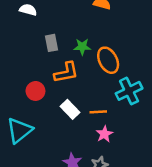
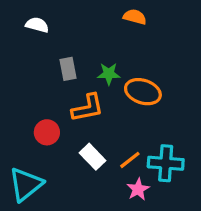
orange ellipse: (108, 60) -> (143, 92), turned -45
cyan cross: (129, 91) -> (166, 163), moved, turned 30
orange line: (98, 112) -> (130, 160), turned -35

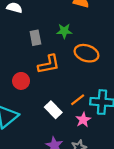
green star: (109, 74) -> (64, 31), moved
white rectangle: (92, 157) -> (53, 110), moved

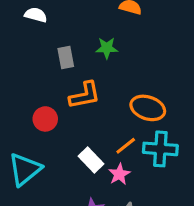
orange ellipse: (86, 53) -> (148, 108), moved
pink star: (83, 120) -> (119, 174), moved

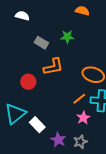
gray rectangle: (66, 57) -> (41, 43), turned -48
white rectangle: (91, 160) -> (37, 125), moved
pink star: (119, 174) -> (83, 118), moved

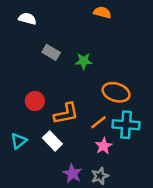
green star: (67, 37) -> (84, 61), moved
orange L-shape: (53, 67) -> (66, 114), moved
cyan triangle: (15, 114) -> (19, 141), size x0.6
white rectangle: (37, 125) -> (52, 141), moved

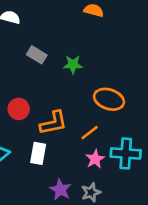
cyan cross: (126, 125) -> (126, 153), moved
white rectangle: (52, 141) -> (38, 153), turned 54

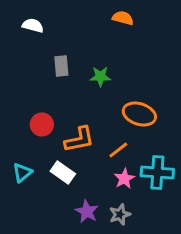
gray rectangle: (37, 55) -> (61, 66), turned 54
white rectangle: (38, 153) -> (63, 172), turned -65

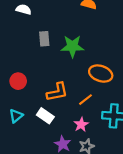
green star: (100, 76) -> (72, 46), size x1.5
red circle: (42, 124) -> (18, 81), moved
pink star: (124, 178) -> (81, 125), moved

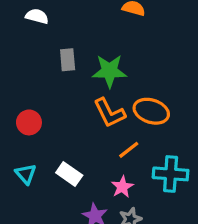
orange L-shape: (57, 92) -> (109, 113), moved, turned 75
cyan triangle: (16, 116) -> (26, 174), turned -32

